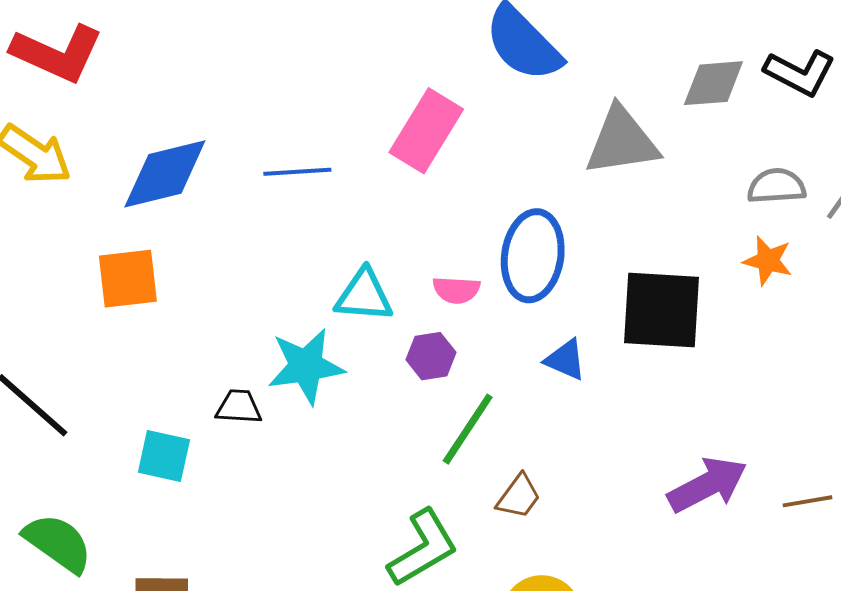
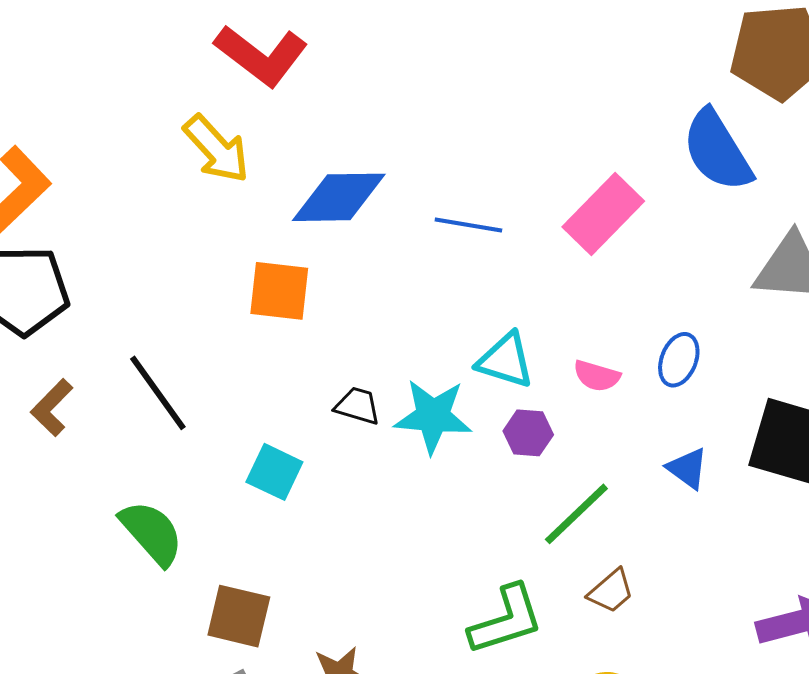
blue ellipse: (533, 256) -> (679, 360), size x0.6
purple hexagon: (431, 356) -> (528, 433), moved
black trapezoid: (239, 407) -> (358, 406), moved

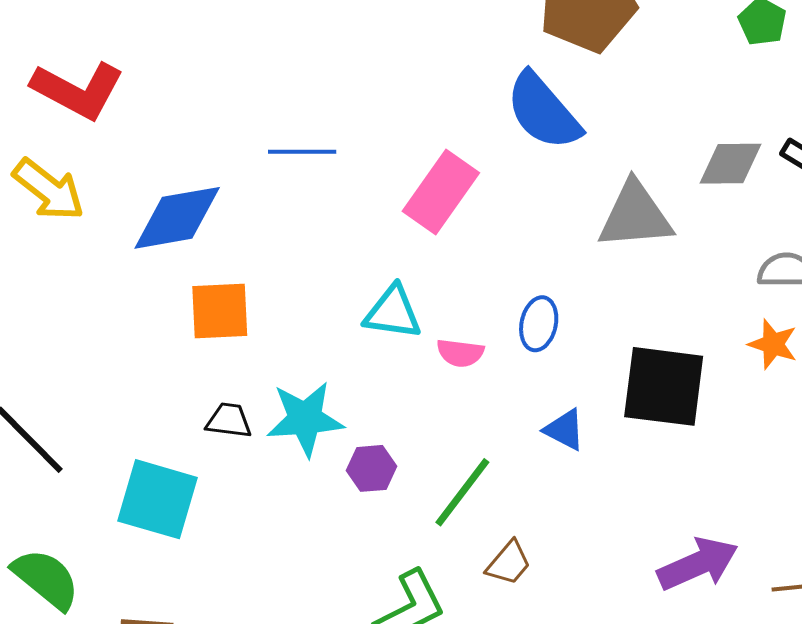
blue line: (468, 225) -> (302, 152), moved
orange square: (279, 291) -> (220, 311), moved
cyan triangle: (505, 360) -> (393, 312), moved
purple hexagon: (528, 433) -> (371, 468), moved
cyan square: (274, 472) -> (157, 499), size x1.5

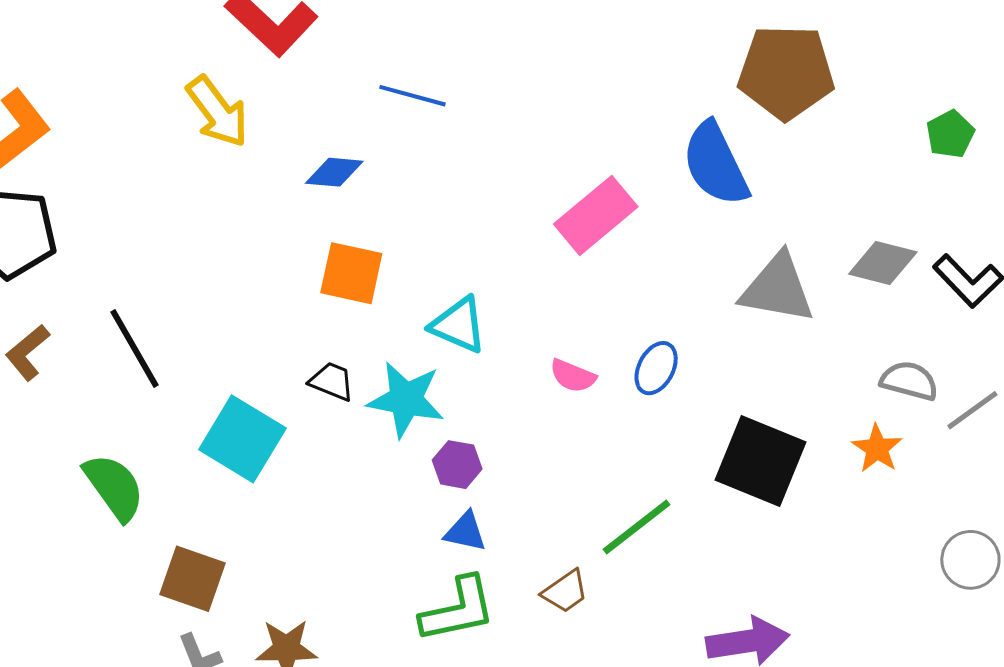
blue line: (302, 152) -> (413, 96), moved
blue diamond: (177, 218) -> (334, 172), size x0.6
cyan triangle: (393, 312) -> (458, 325), moved
blue triangle: (565, 430) -> (465, 532), moved, turned -30
green line: (462, 492) -> (636, 527), moved

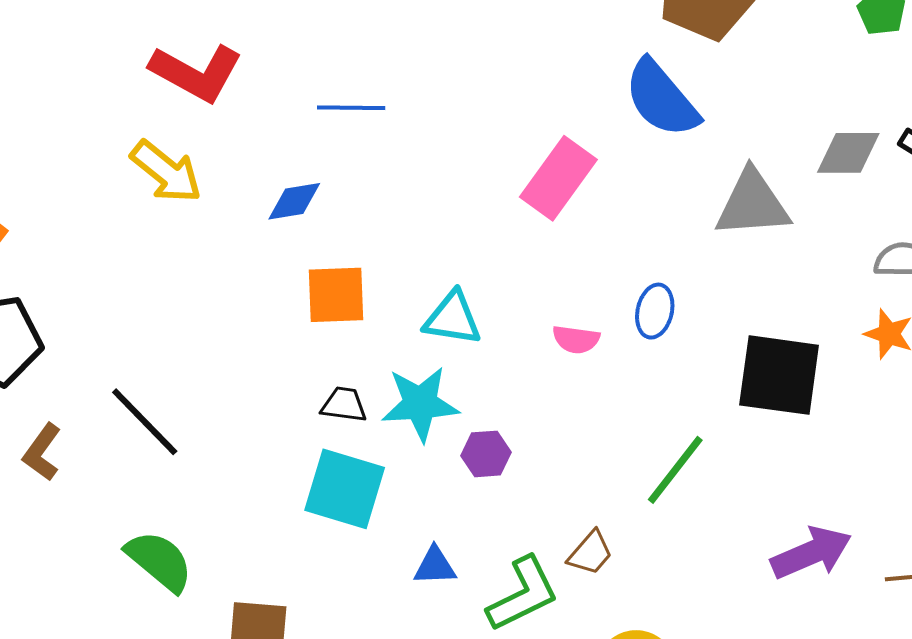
cyan square: (242, 439) -> (345, 489), moved
blue triangle: (465, 532) -> (435, 566), moved
brown trapezoid: (565, 591) -> (590, 553), moved

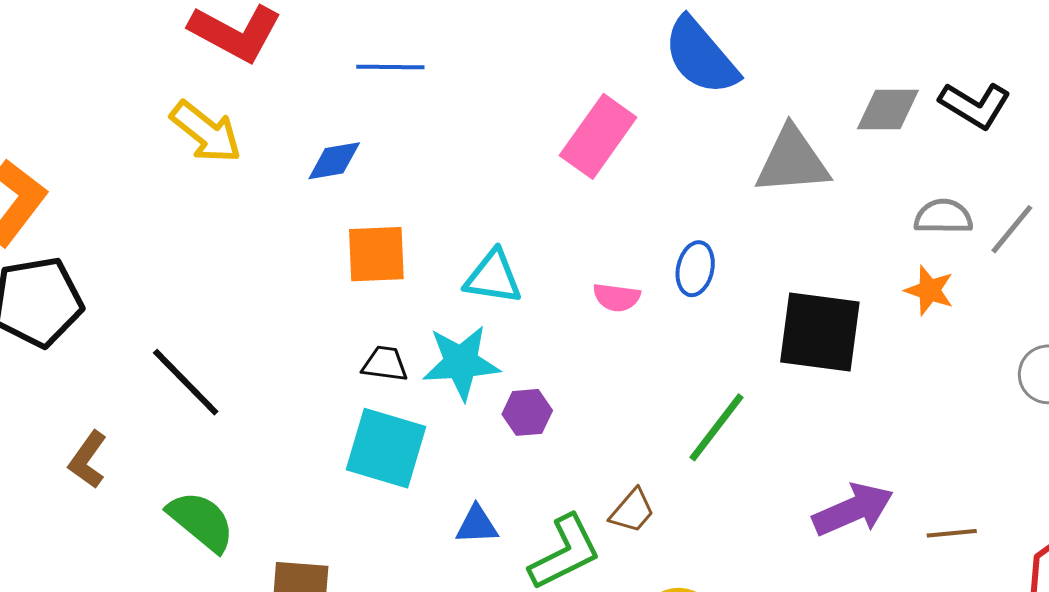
brown L-shape: (42, 452) -> (88, 460), moved

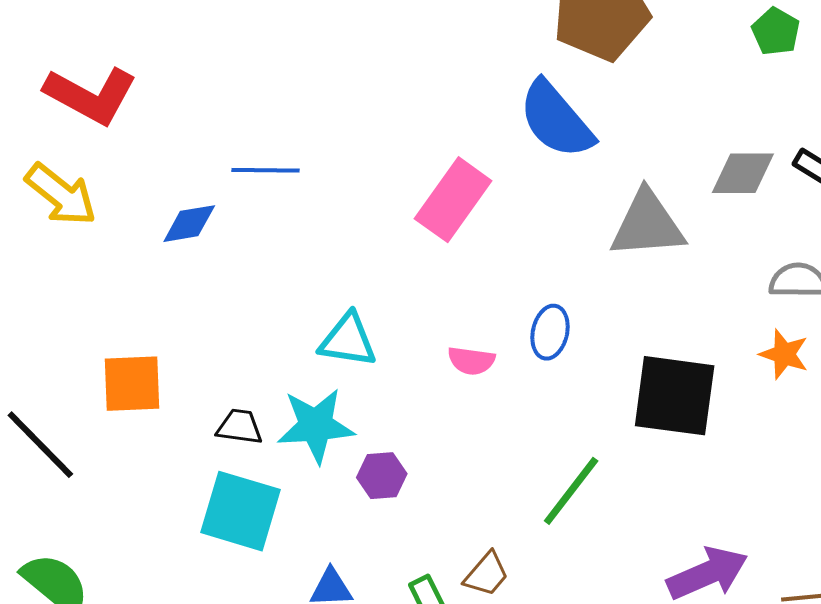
blue line: (390, 67) -> (266, 170), moved
orange square: (376, 254) -> (132, 384), moved

